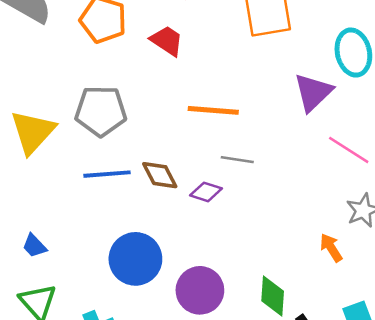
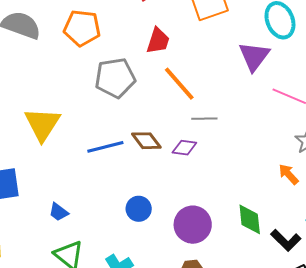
red trapezoid: (167, 41) -> (158, 41), moved, turned 84
orange line: (213, 110) -> (179, 84), turned 54
gray pentagon: (101, 111) -> (115, 78), moved
blue circle: (135, 259) -> (139, 209), size x0.6

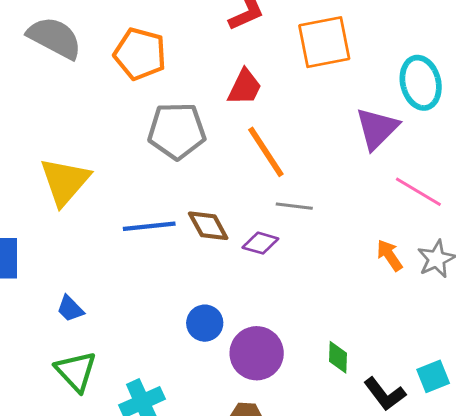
orange arrow: (289, 174) -> (390, 255), moved
blue circle: (139, 209) -> (205, 323), moved
green diamond: (250, 219) -> (338, 357), size x0.7

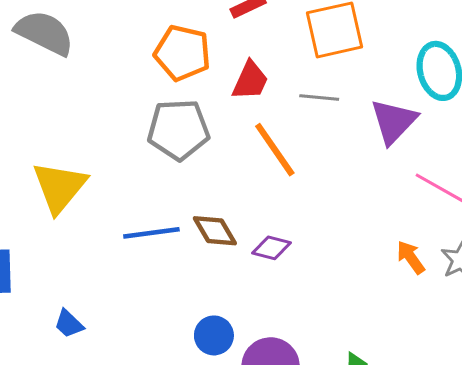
orange pentagon: (140, 54) -> (182, 53), moved
gray line: (294, 206) -> (319, 98), moved

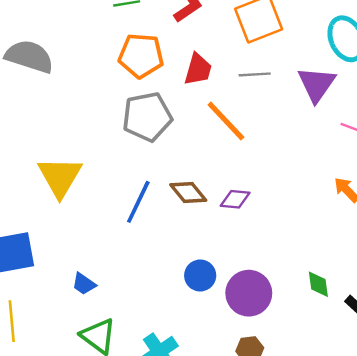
blue line: (151, 233) -> (138, 202), turned -48

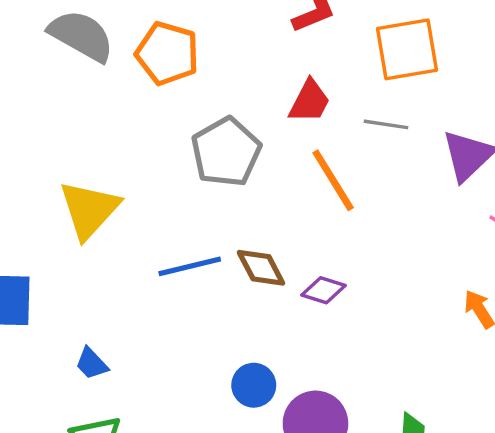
orange pentagon: (141, 56) -> (167, 53), moved
gray pentagon: (147, 117) -> (226, 152), turned -30
blue line: (138, 202) -> (190, 266), turned 39

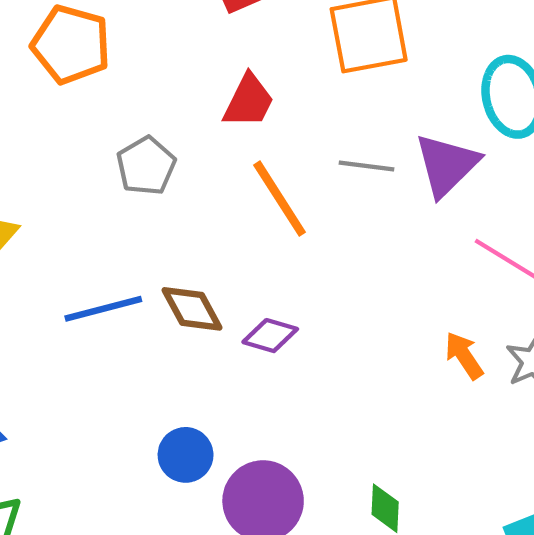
gray line: (386, 124) -> (367, 166), moved
gray pentagon: (226, 152) -> (146, 166), size x0.7

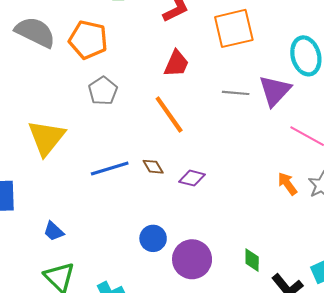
gray pentagon: (146, 166) -> (103, 91), moved
orange line: (280, 199) -> (169, 115), moved
brown diamond: (192, 309) -> (153, 167), size x0.7

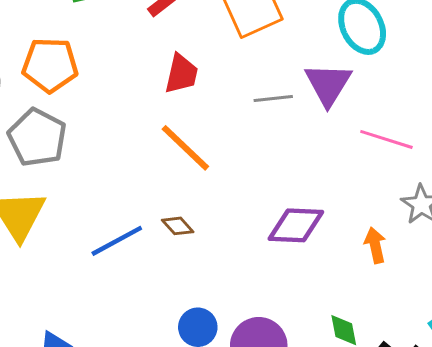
gray pentagon: (103, 91) -> (37, 138), moved, size x1.4
purple diamond: (192, 178) -> (296, 225), moved, size x1.5
orange arrow: (287, 184) -> (375, 245), moved, turned 35

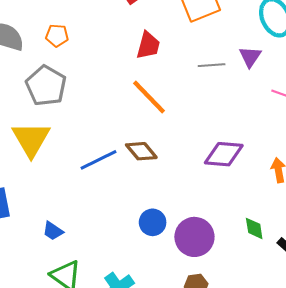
orange pentagon: (50, 65) -> (57, 36), size x0.6
purple triangle: (328, 84) -> (250, 57), size x0.7
brown diamond: (178, 226) -> (141, 151), size x1.4

